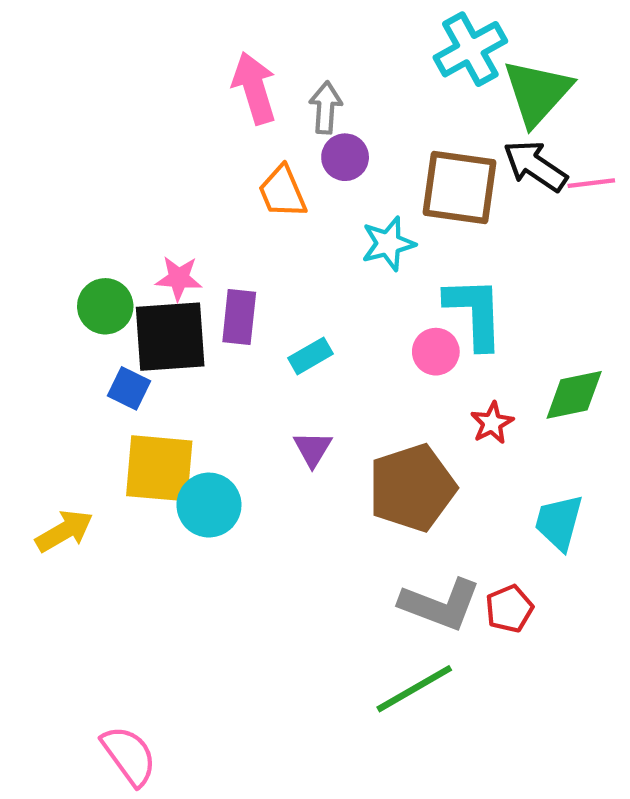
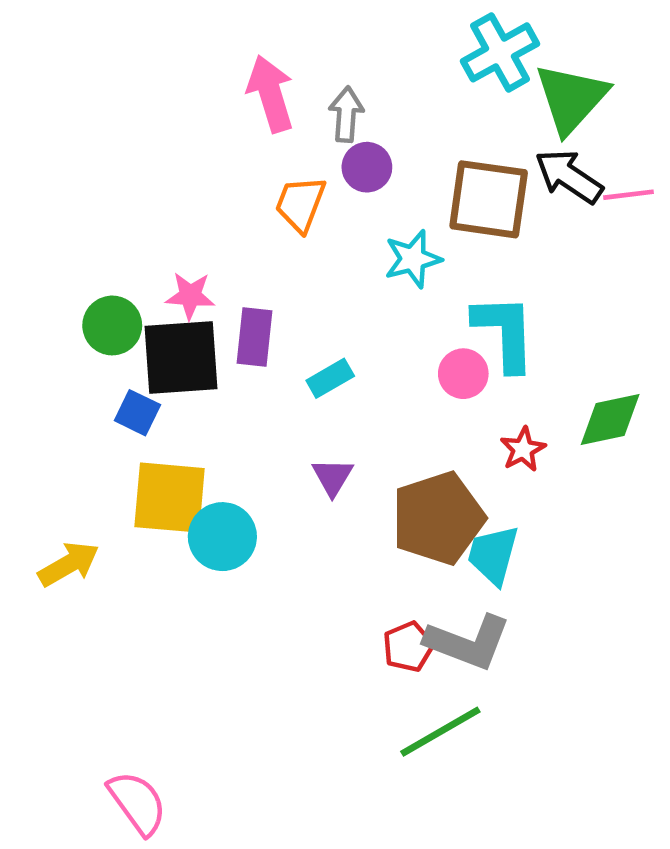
orange trapezoid: (282, 192) -> (300, 204), turned 44
cyan trapezoid: (559, 522) -> (493, 555), moved
red pentagon: (509, 609) -> (408, 647), moved

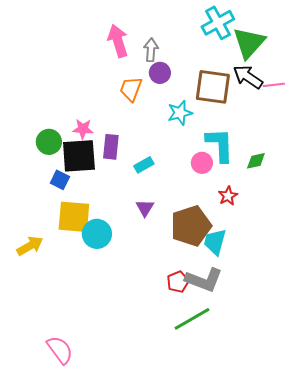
green diamond: (610, 420) -> (256, 161), moved, size x0.7

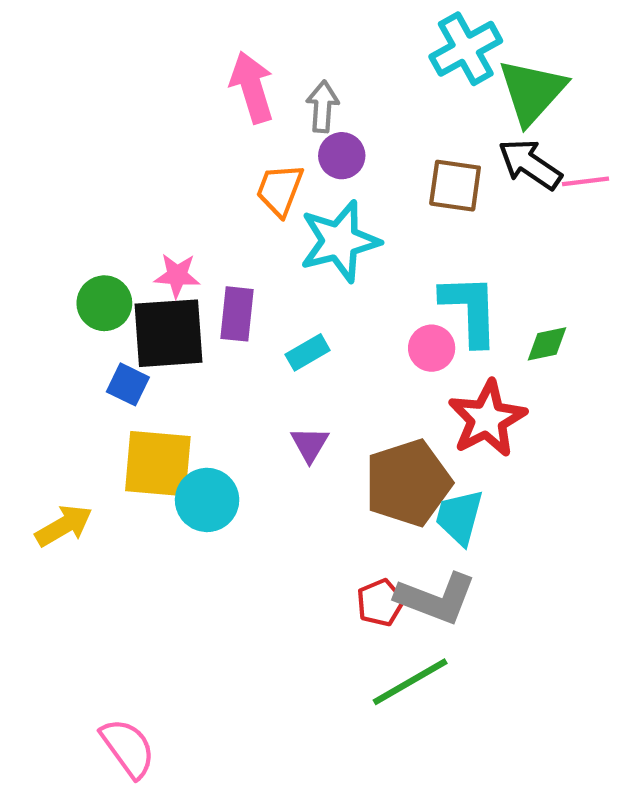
brown square: (213, 87) -> (455, 186), size x0.7
cyan star: (180, 113) -> (340, 241), moved, size x1.5
red star: (228, 196) -> (487, 419), size x1.8

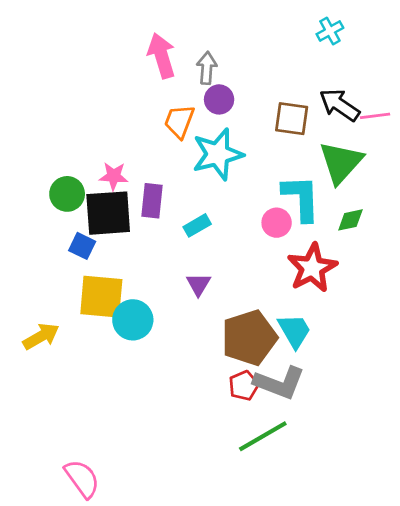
cyan cross: (466, 49) -> (330, 31), moved, size x0.6
green triangle: (532, 92) -> (341, 162), moved
brown pentagon: (408, 483) -> (249, 338), moved
cyan trapezoid: (459, 517) -> (294, 331), turned 135

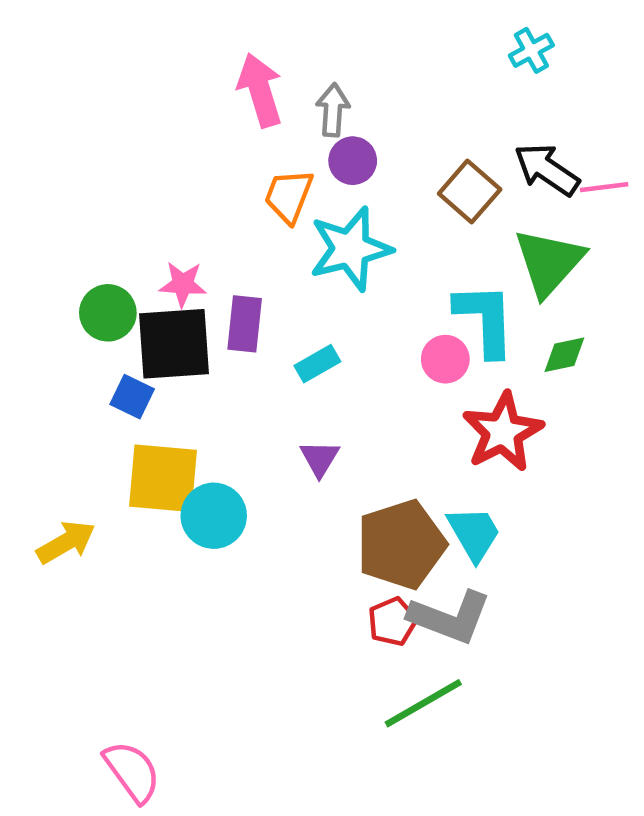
brown square: (292, 119) -> (470, 192), turned 33

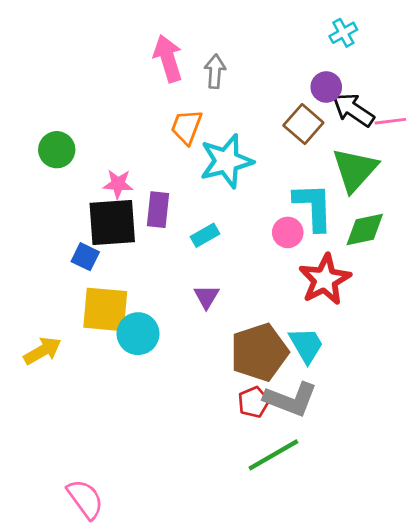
purple circle: (353, 161) -> (326, 87), moved
green circle: (108, 313) -> (57, 150), moved
green diamond: (564, 355) -> (365, 230), size x1.4

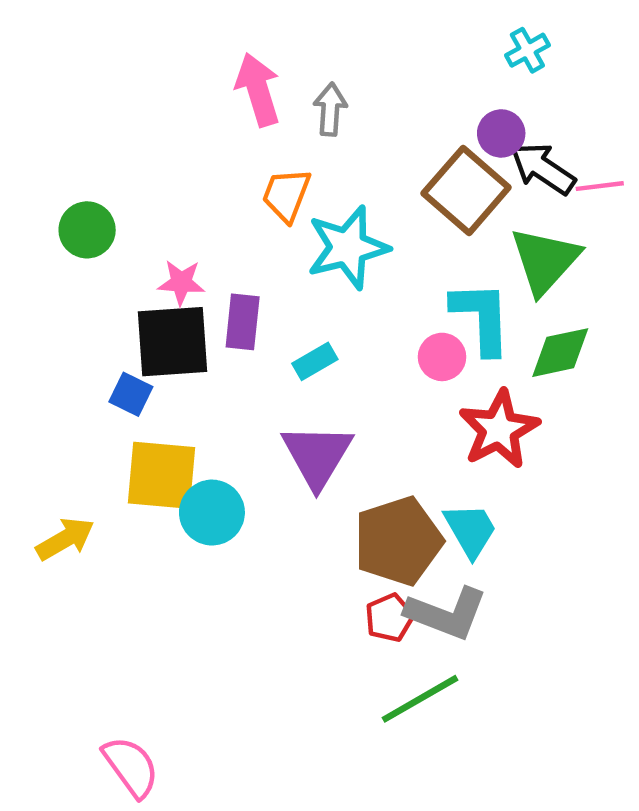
brown square: (303, 124) -> (466, 190), size x1.4
purple triangle: (206, 297) -> (317, 456), size x1.8

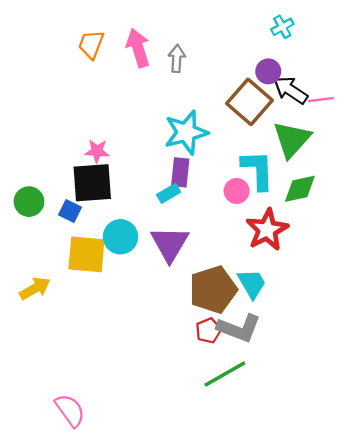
orange trapezoid: (286, 195) -> (91, 44), moved
green circle: (87, 230) -> (29, 202), moved
purple rectangle: (243, 322) -> (180, 172), moved
cyan circle: (212, 513) -> (120, 237), moved

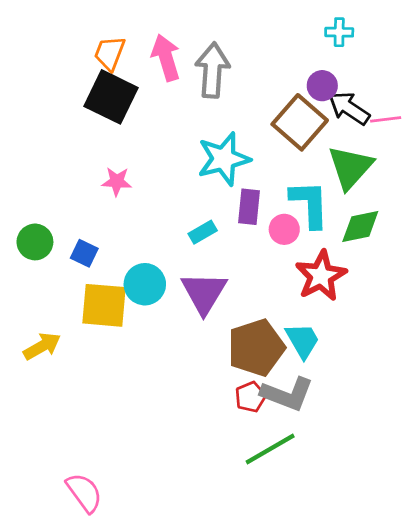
cyan cross: (282, 27) -> (339, 32), turned 30
gray arrow: (177, 58) -> (212, 70), size x1.6
purple rectangle: (180, 172) -> (249, 207), moved
black square: (92, 183) -> (111, 97), moved, turned 30

